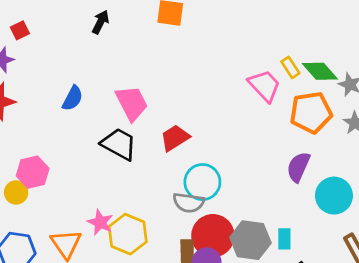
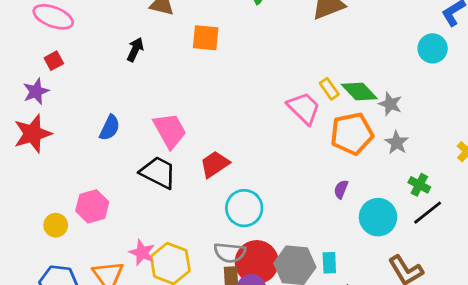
purple semicircle: (298, 167) -> (341, 189), size x0.6
pink hexagon: (33, 172) -> (92, 206), moved
gray semicircle: (189, 203) -> (230, 253), moved

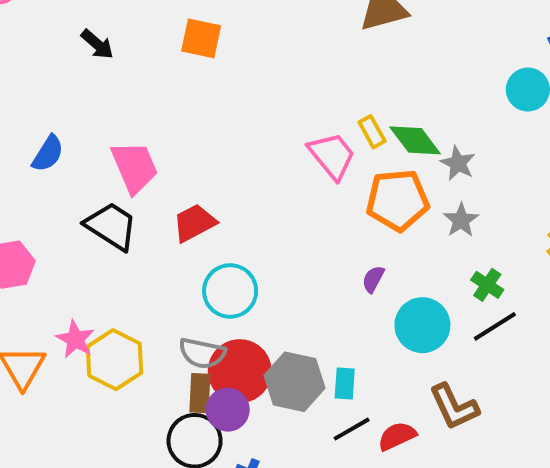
black arrow: (135, 49) -> (97, 44), turned 100

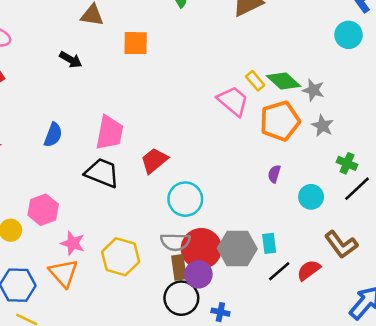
pink trapezoid: (135, 167) -> (110, 133), turned 45
cyan circle: (422, 325) -> (311, 197), size x0.7
pink star: (75, 339) -> (73, 243), moved

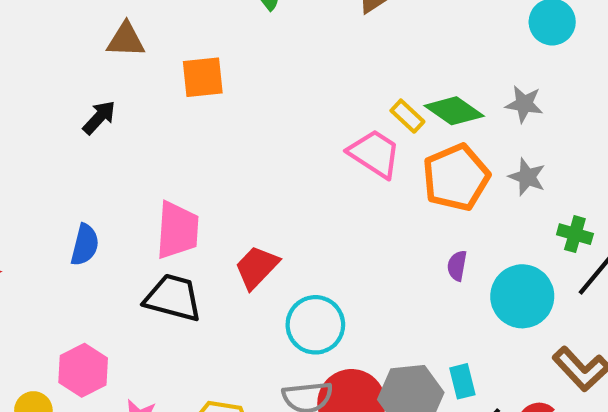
black arrow: (71, 60) -> (99, 117), turned -70
gray star: (313, 90) -> (524, 104), moved
cyan circle: (311, 197) -> (522, 296), size x1.5

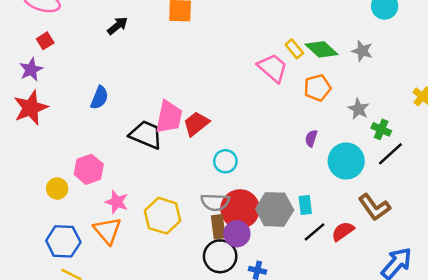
orange pentagon: (456, 177) -> (317, 88), size x0.7
gray star: (527, 177) -> (359, 109), moved
pink trapezoid: (177, 230) -> (169, 117), moved
cyan circle: (315, 325) -> (225, 161), size x0.7

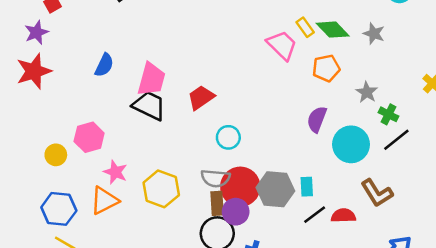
pink trapezoid: (169, 117) -> (151, 79), moved
purple semicircle: (311, 138) -> (317, 119), size x1.5
orange triangle: (107, 231) -> (104, 201), turned 40
red semicircle: (343, 231) -> (343, 216), turned 30

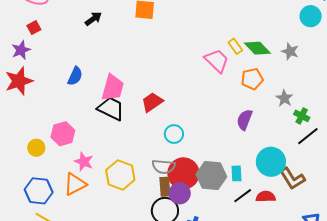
cyan circle: (351, 144) -> (271, 162), moved

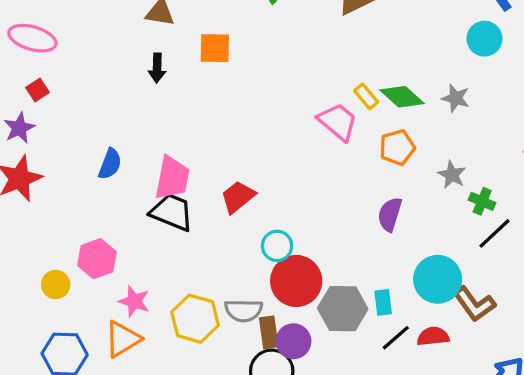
black arrow: (93, 19) -> (157, 68), moved, turned 132
gray semicircle: (164, 167) -> (244, 310), moved
red circle: (183, 173) -> (296, 281), moved

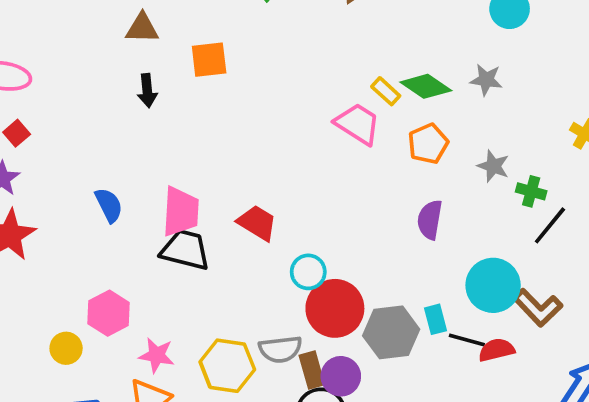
blue semicircle: (110, 164) -> (109, 205), turned -40
red trapezoid: (238, 197) -> (257, 223), turned 78
black line: (396, 338) -> (467, 340), moved, turned 64

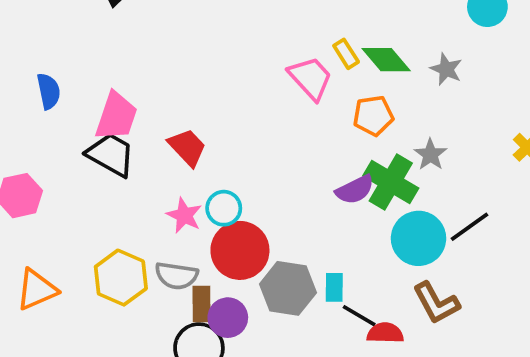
green cross: (531, 191) -> (391, 182), moved, size x1.8
purple semicircle: (430, 220) -> (355, 190), turned -141
cyan circle: (493, 285) -> (419, 238), moved
pink star: (157, 355) -> (184, 215), moved

